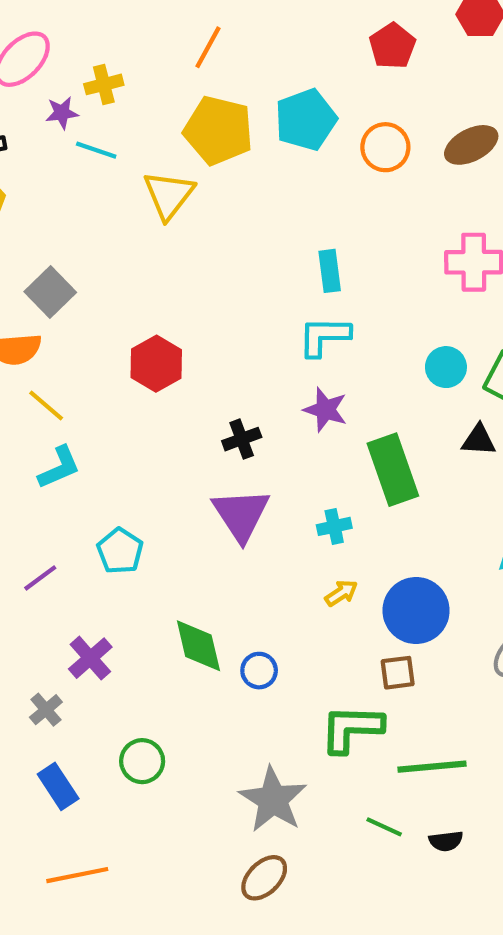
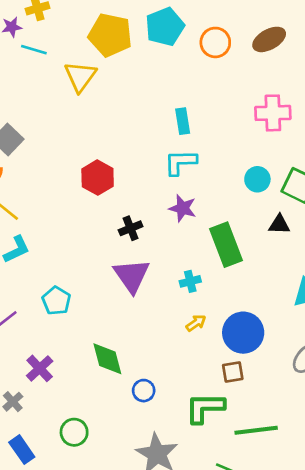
red hexagon: (156, 364) -> (98, 178), moved
blue circle: (259, 671) -> (144, 391), moved

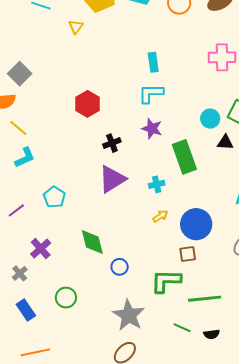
yellow triangle: (80, 76) -> (76, 27), size x0.6
cyan circle: (257, 179) -> (210, 119), moved
purple triangle: (132, 276) -> (112, 179), turned 32

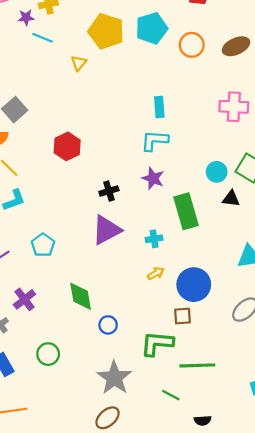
red hexagon: (87, 104) -> (67, 146), moved
black semicircle: (212, 334) -> (203, 420), moved

